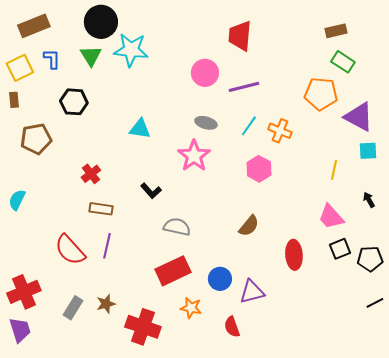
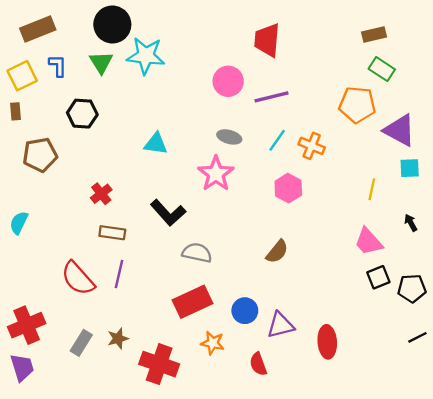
black L-shape: (151, 191) -> (168, 213), size x1.5
red ellipse: (294, 255) -> (327, 342), moved

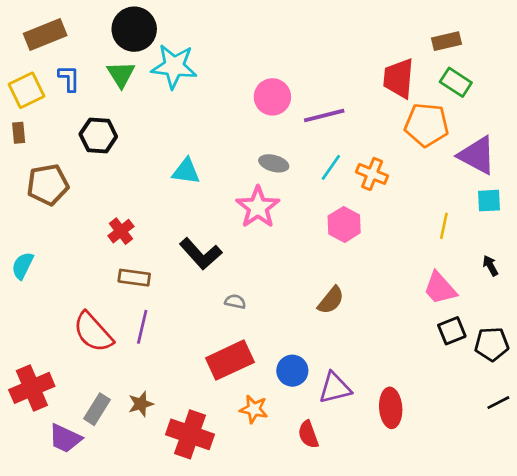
red trapezoid: (267, 40) -> (399, 78), moved
gray semicircle: (197, 253) -> (235, 302), size x0.6
purple trapezoid: (22, 367) -> (65, 438), moved, turned 132

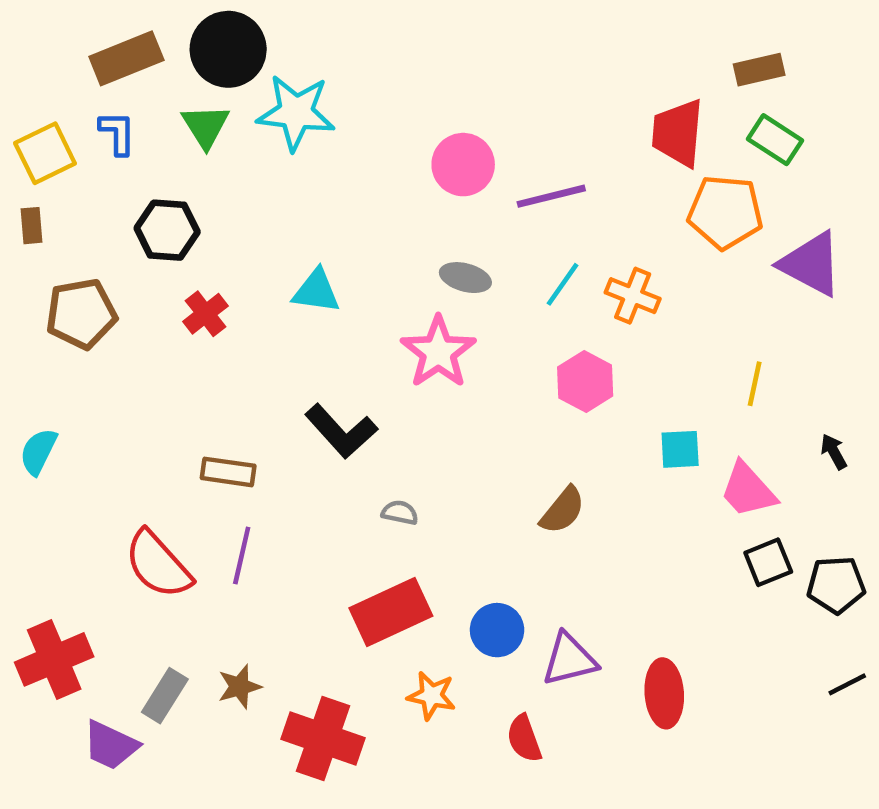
brown rectangle: (45, 34) -> (126, 58), moved
cyan square: (489, 201) -> (680, 449), moved
red cross: (121, 231) -> (206, 314), moved

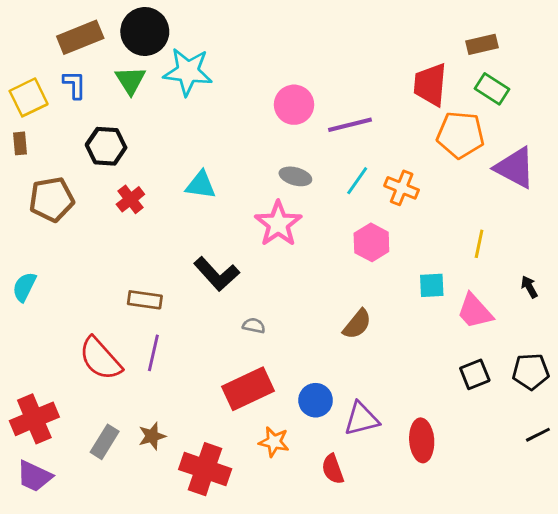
black square: (768, 562) -> (475, 374), moved
purple trapezoid: (111, 745) -> (34, 476), moved

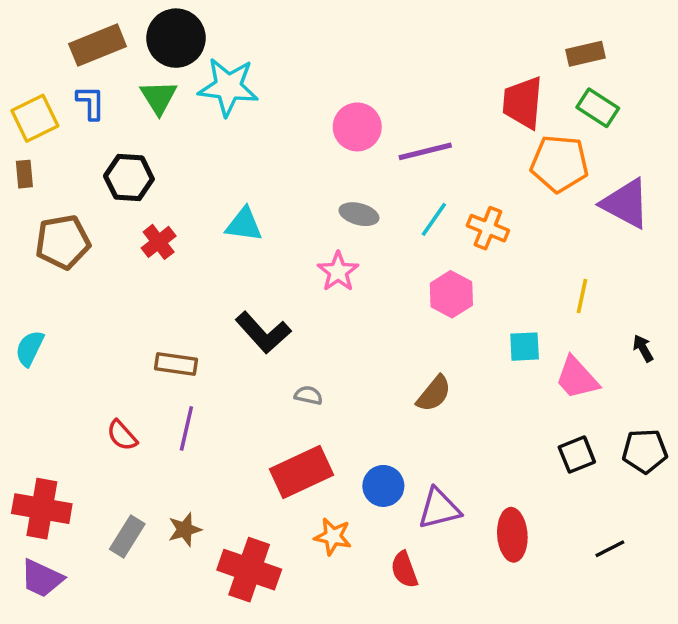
pink star: (278, 224) -> (338, 272), size x0.7
red semicircle: (100, 359) -> (122, 435), size x0.6
red cross: (34, 419) -> (42, 509), turned 33
black line: (538, 435) -> (610, 549), moved

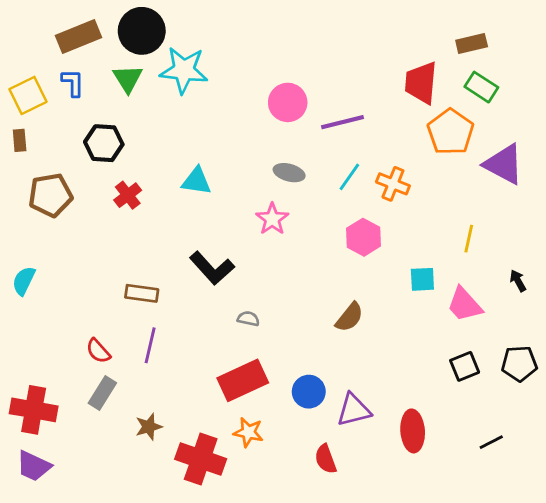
orange pentagon: (559, 164) -> (451, 132), turned 30
gray rectangle: (127, 536) -> (102, 393), moved
orange star: (333, 536) -> (248, 432), moved

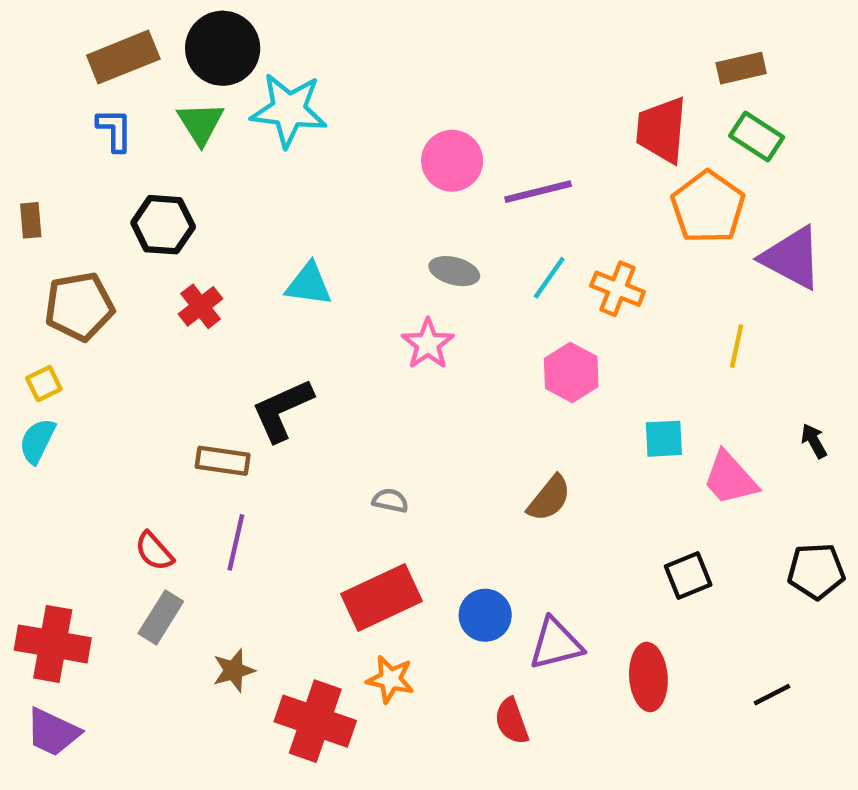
yellow square: (28, 95) -> (44, 384), moved, size x0.6
yellow line: (469, 239) -> (737, 346), moved
black L-shape: (212, 268) -> (282, 410), moved, turned 108
black square: (465, 366) -> (688, 576), moved

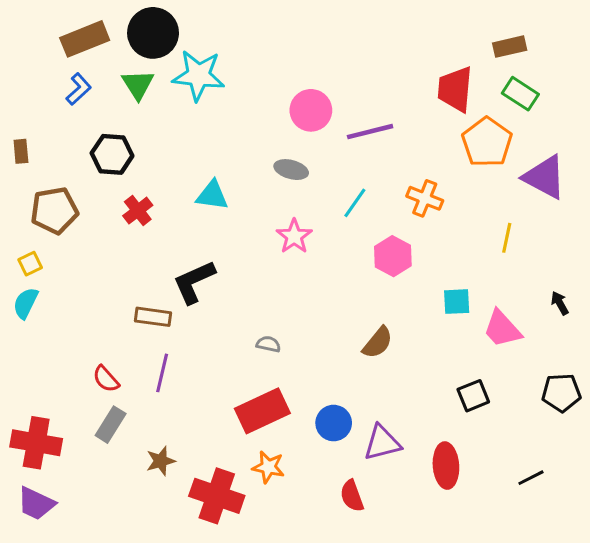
blue L-shape: (115, 130) -> (79, 89), turned 48
gray ellipse: (454, 271) -> (291, 170), moved
cyan line: (549, 278) -> (355, 203), moved

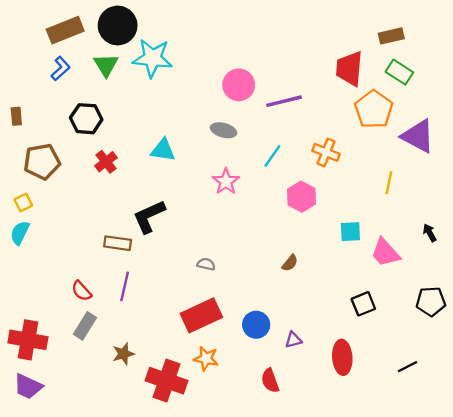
brown semicircle: (378, 343) -> (290, 263), size x0.7
purple triangle: (382, 443) -> (293, 340), size x0.6

